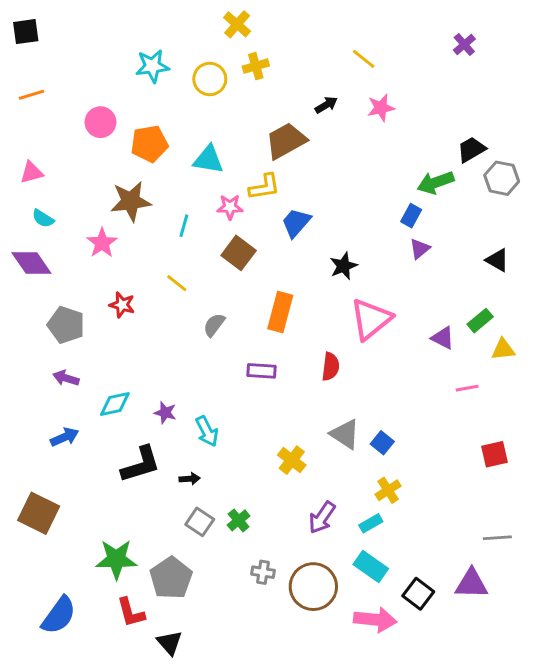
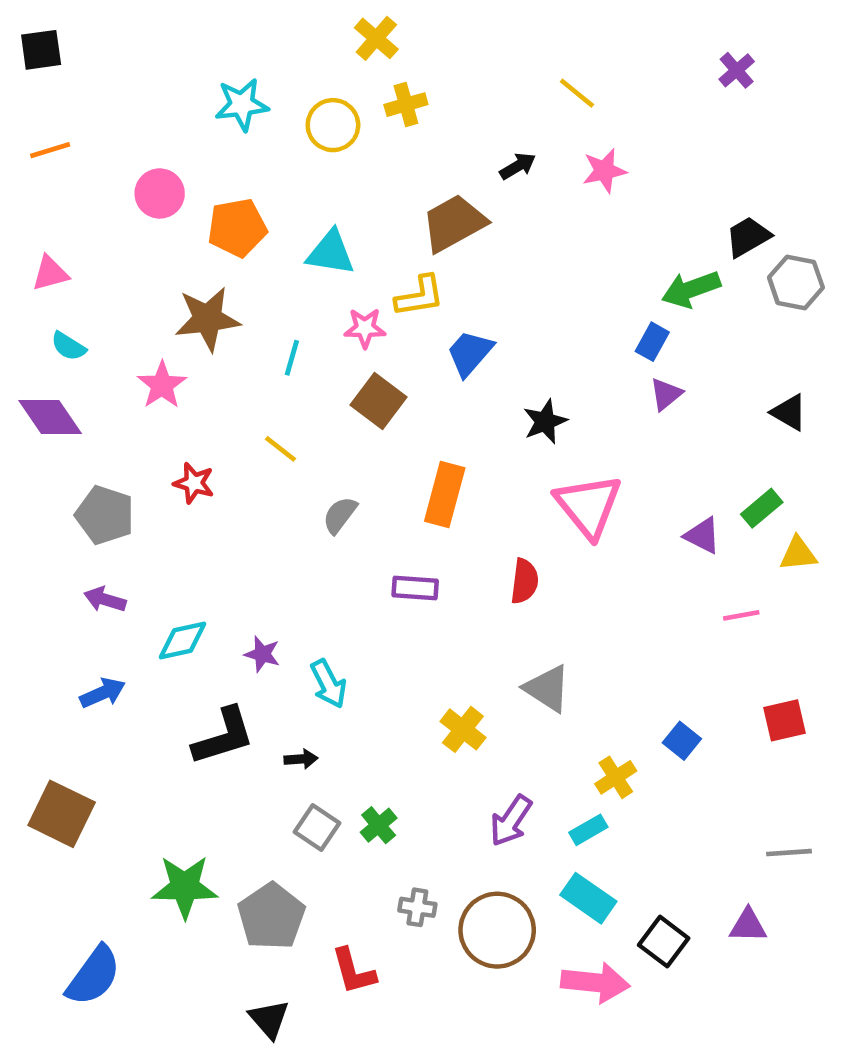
pink triangle: (371, 319) -> (588, 506), turned -30
blue square: (382, 443) -> (682, 741), moved
purple triangle: (471, 584) -> (748, 926), size x0.7
red L-shape: (131, 612) -> (353, 971), moved

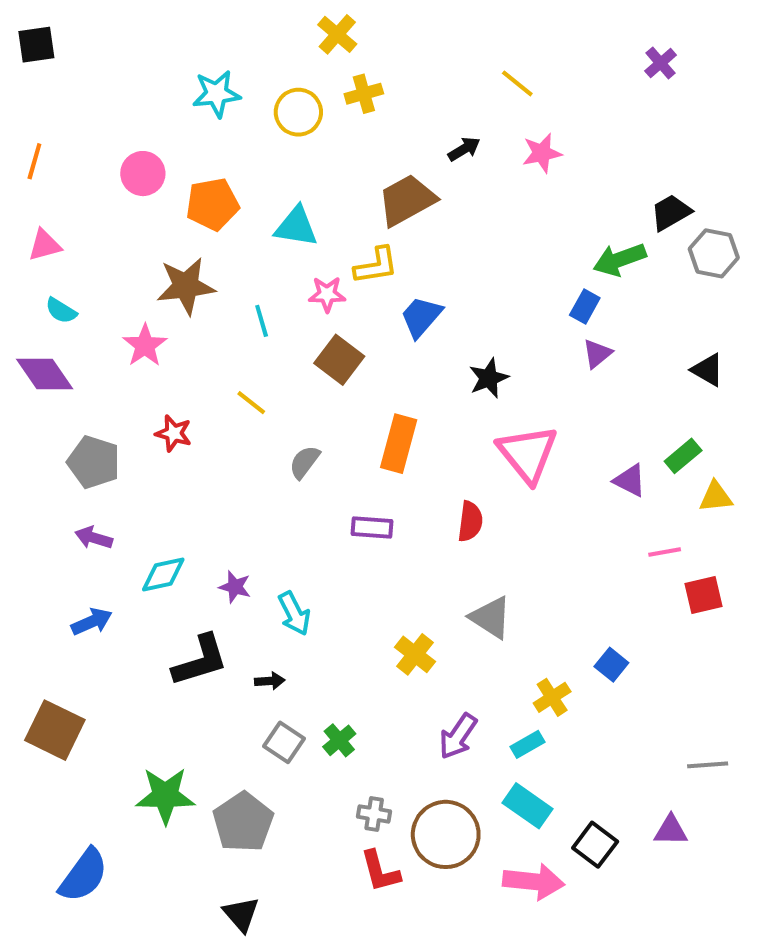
orange line: (50, 150) -> (34, 161), moved, turned -57
cyan line: (292, 358) -> (262, 321), turned -32
red square: (785, 720) -> (704, 595), moved
red L-shape: (353, 971) -> (380, 871), moved

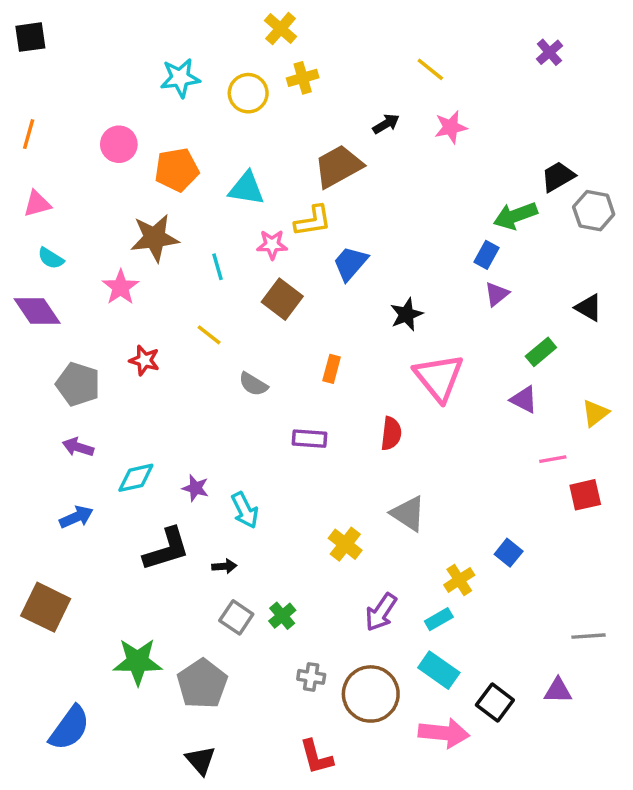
orange rectangle: (399, 444) -> (332, 369), size x0.6
green rectangle: (683, 456) -> (541, 352), moved
gray semicircle: (305, 462) -> (253, 384), turned -96
yellow triangle: (716, 497) -> (595, 413), turned -32
red L-shape: (380, 871) -> (316, 757), moved

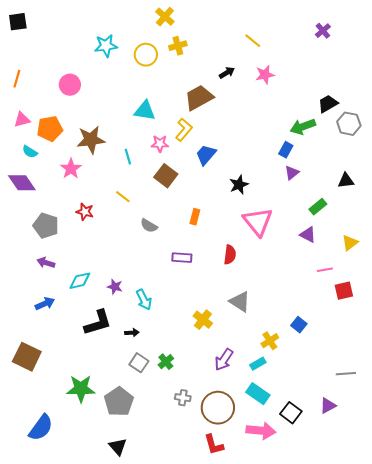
orange pentagon: (177, 170) -> (50, 129), moved
yellow L-shape: (313, 221) -> (184, 130), turned -40
black triangle: (589, 308) -> (346, 181), turned -36
purple triangle: (558, 691) -> (328, 406), turned -30
red L-shape: (316, 757) -> (214, 445), moved

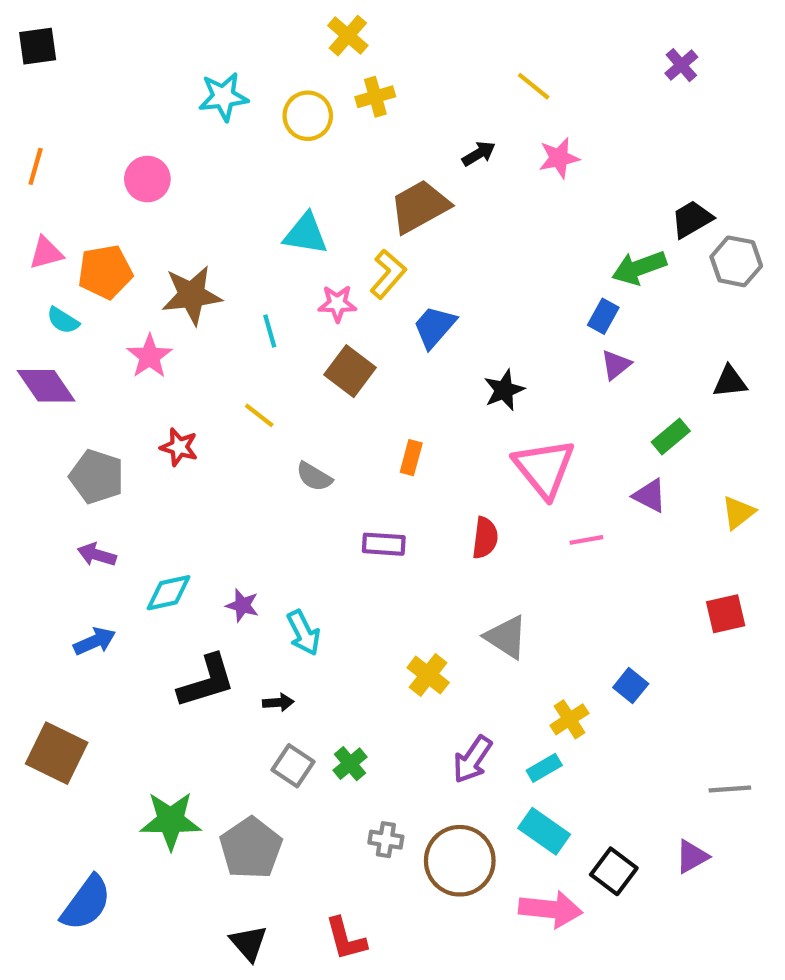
pink line: (325, 270) -> (586, 540), moved
red L-shape: (214, 445) -> (346, 939), moved

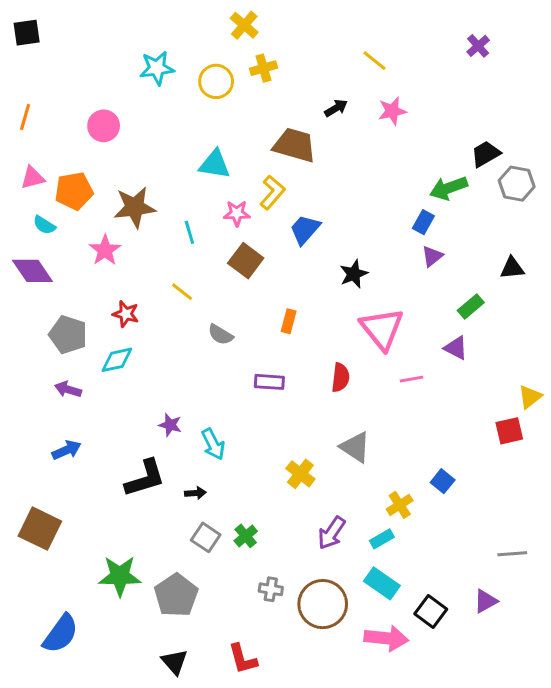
brown trapezoid: (420, 206) -> (295, 145), turned 45
yellow triangle: (738, 512) -> (530, 397), moved
cyan diamond: (168, 593) -> (117, 360), moved

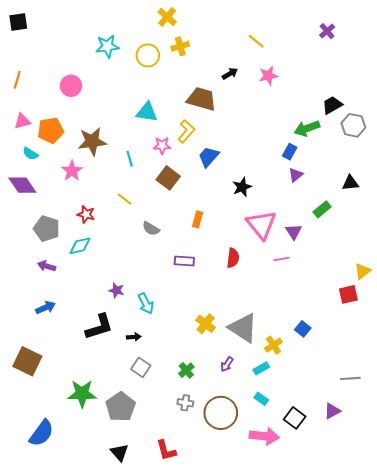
purple triangle: (456, 348) -> (294, 232), moved, turned 30
gray triangle: (355, 447) -> (243, 328), moved, size x1.4
purple arrow: (332, 533) -> (227, 364), size x0.7
green cross: (246, 536) -> (186, 370), moved
cyan rectangle: (382, 583) -> (261, 399), size x0.6

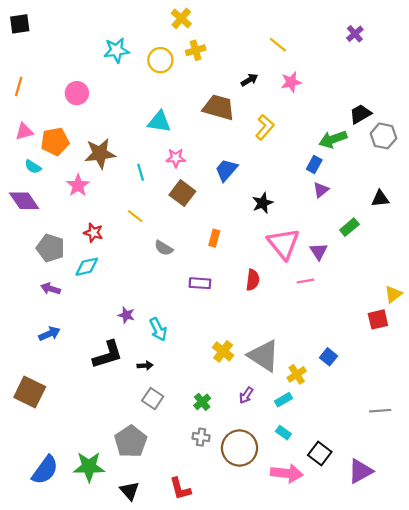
yellow L-shape: (186, 131) -> (265, 127), moved
green star: (82, 394) -> (89, 467), moved
purple triangle: (332, 411) -> (360, 471), moved, size x1.4

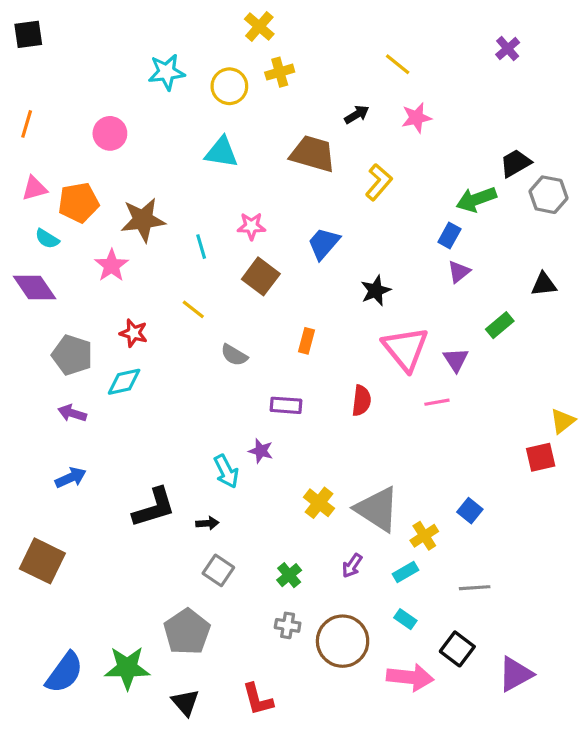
cyan triangle: (159, 122) -> (222, 152), moved
purple star: (126, 315) -> (261, 451), moved
gray line: (380, 411) -> (475, 588), moved

